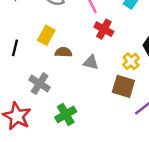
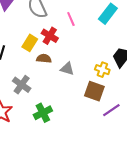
red cross: (104, 29) -> (50, 36), moved
yellow cross: (131, 61) -> (102, 70), turned -32

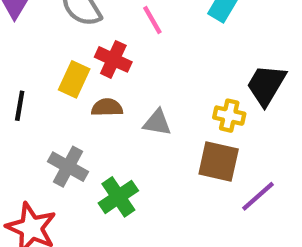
green cross: (43, 113) -> (118, 197), moved

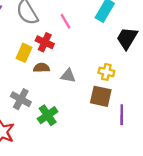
black trapezoid: (266, 85) -> (127, 38), moved
purple line: (258, 196) -> (122, 115), turned -48

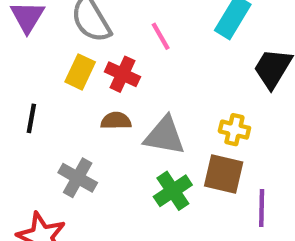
yellow rectangle: (24, 53) -> (80, 72), moved
gray triangle: (68, 76) -> (165, 136), size x1.5
green cross: (48, 115) -> (173, 191), moved

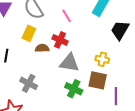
red cross: (122, 74) -> (60, 40), moved
brown semicircle: (116, 121) -> (42, 48), moved
green cross: (173, 191) -> (74, 89), turned -30

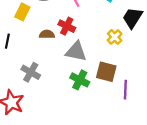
yellow rectangle: (29, 33) -> (22, 12), moved
yellow cross: (102, 59) -> (115, 37), moved, turned 32

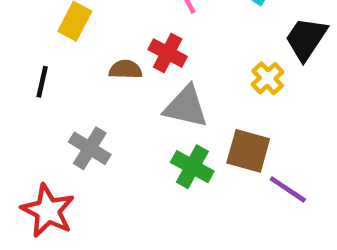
purple line: (125, 90) -> (288, 189), turned -60

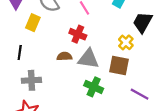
brown semicircle: (126, 69) -> (64, 56), moved
gray cross: (90, 148) -> (31, 80), moved, turned -30
brown square: (248, 151) -> (119, 65), moved

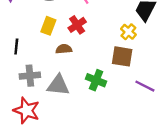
yellow rectangle: (33, 23) -> (48, 26), moved
red cross: (78, 34) -> (77, 25), turned 35
gray triangle: (88, 59) -> (58, 85), moved

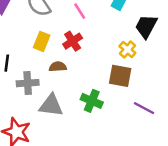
gray cross: (30, 76) -> (28, 83), moved

